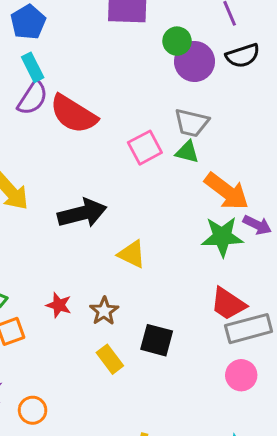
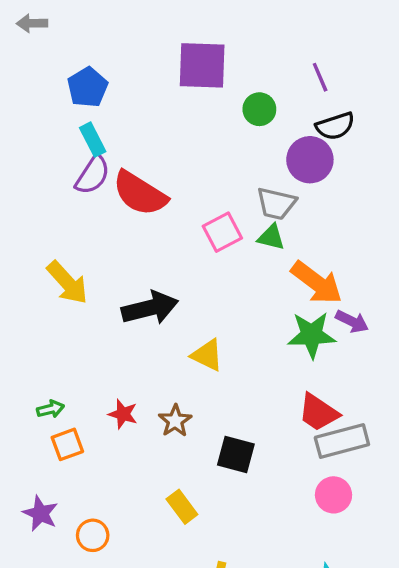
purple circle: (195, 61) -> (310, 160), moved
yellow rectangle: (110, 359) -> (182, 507), moved

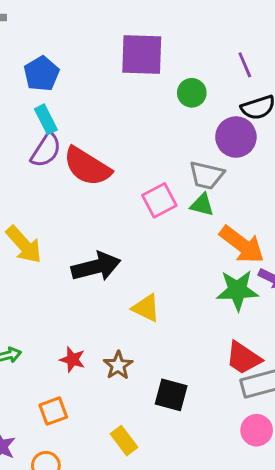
orange square: (67, 444) -> (53, 411), moved

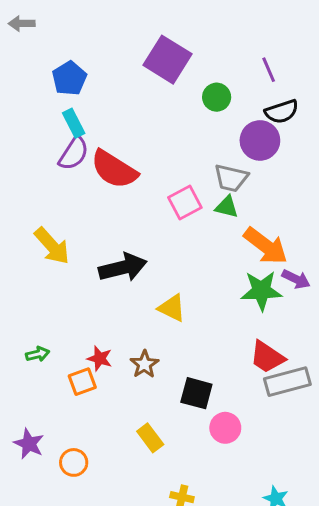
purple square: (142, 54) -> (168, 60), turned 30
orange square: (53, 411) -> (82, 382), moved
pink circle: (257, 430) -> (225, 428), moved

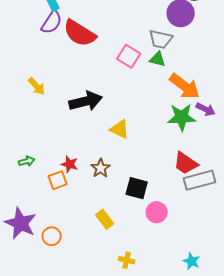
pink square: (185, 203) -> (129, 56), turned -30
yellow arrow: (52, 246) -> (37, 86), size x0.7
purple star: (29, 444) -> (21, 223), size x1.5

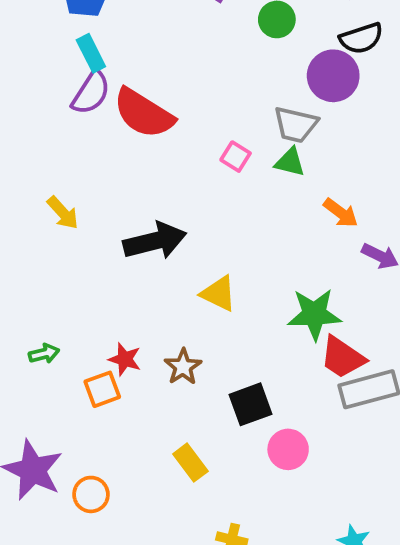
pink square: (129, 56) -> (236, 157), size x0.7
orange arrow: (185, 86) -> (341, 213), size x0.6
green star: (182, 117) -> (314, 314), moved
black square: (137, 188) -> (251, 404), turned -35

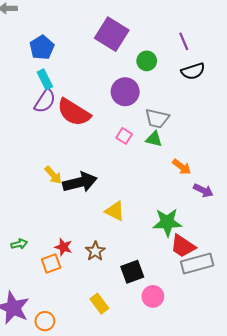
purple circle: (333, 76) -> (125, 92), moved
yellow arrow: (63, 213) -> (53, 175), moved

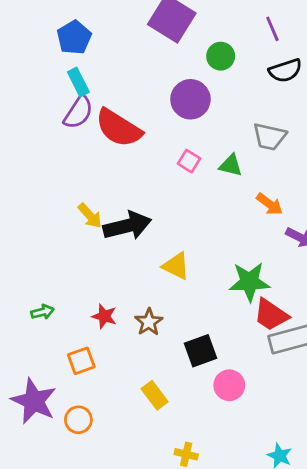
gray trapezoid: (157, 118) -> (270, 137), moved
orange square: (51, 263) -> (81, 361), moved

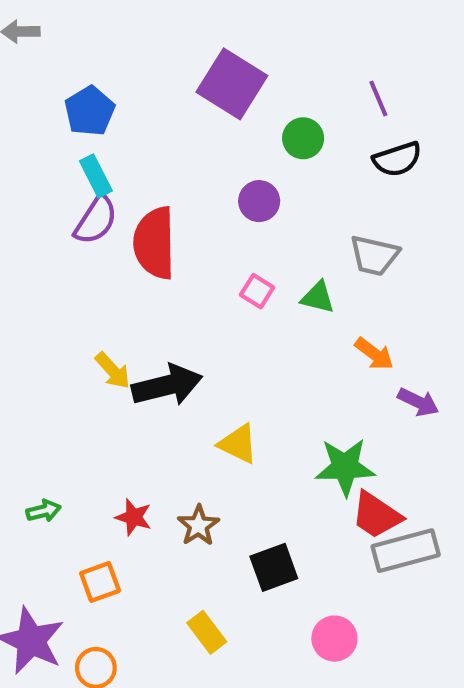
purple circle: (190, 99) -> (259, 201), size x0.7
red semicircle: (119, 128) -> (154, 243), turned 57
pink circle: (229, 385) -> (334, 639), moved

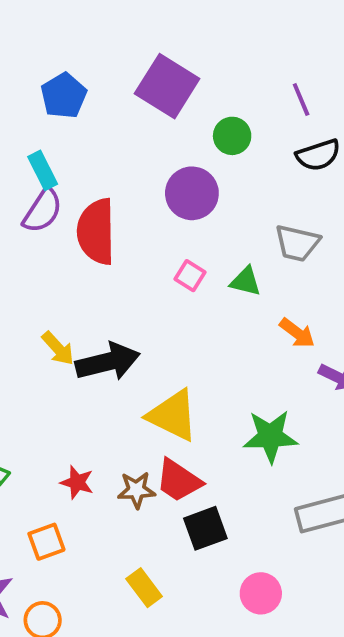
blue pentagon: (90, 111) -> (64, 96), moved
purple circle: (259, 201) -> (192, 193), size x1.4
yellow triangle: (238, 444) -> (173, 415), size x1.4
red trapezoid: (376, 515) -> (179, 480), moved
brown star: (198, 526) -> (136, 490), turned 30

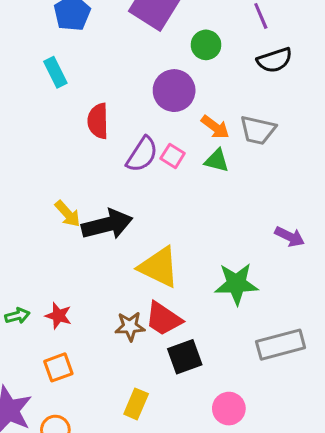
purple semicircle: (43, 211) -> (142, 154), moved
red semicircle: (96, 232) -> (98, 121), size x0.7
orange arrow: (297, 333) -> (215, 127), moved
red star: (77, 482) -> (58, 316), moved
yellow rectangle: (144, 588) -> (136, 404), turned 60

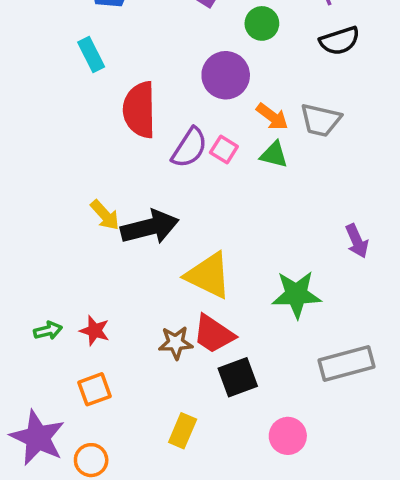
red semicircle: (98, 121) -> (139, 110), size x1.4
purple arrow: (290, 237) -> (357, 241), turned 40

